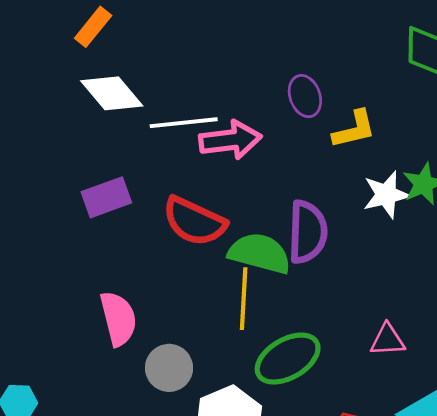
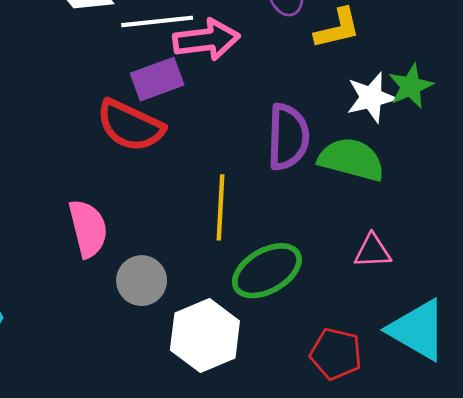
purple rectangle: (106, 197) -> (157, 79), moved
red semicircle: (194, 221) -> (130, 126), moved
green semicircle: (260, 253) -> (351, 159), moved

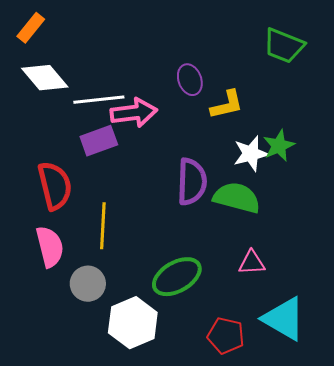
red semicircle: (130, 126) -> (55, 186), moved, turned -129
yellow line: (220, 207) -> (103, 226), moved

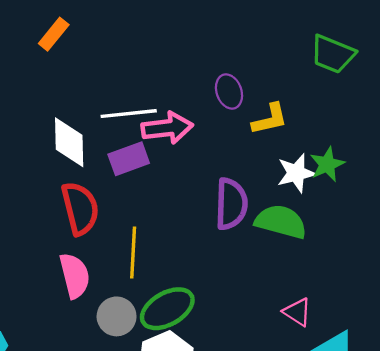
white diamond: (45, 78) -> (69, 142), moved, turned 39
pink triangle: (252, 263) -> (297, 312), moved, turned 36
green ellipse: (177, 277) -> (167, 309), moved

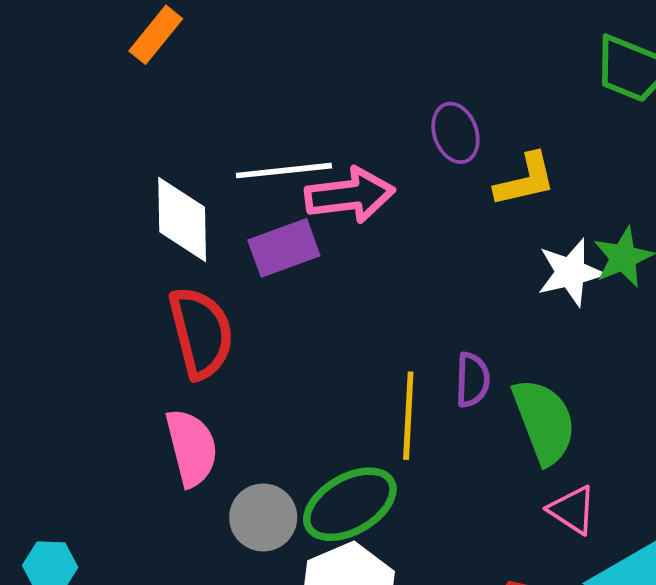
purple semicircle: (231, 204) -> (472, 380), moved, size x0.6
green semicircle: (281, 222) -> (544, 421), moved, turned 54
yellow line: (133, 252) -> (408, 416), moved

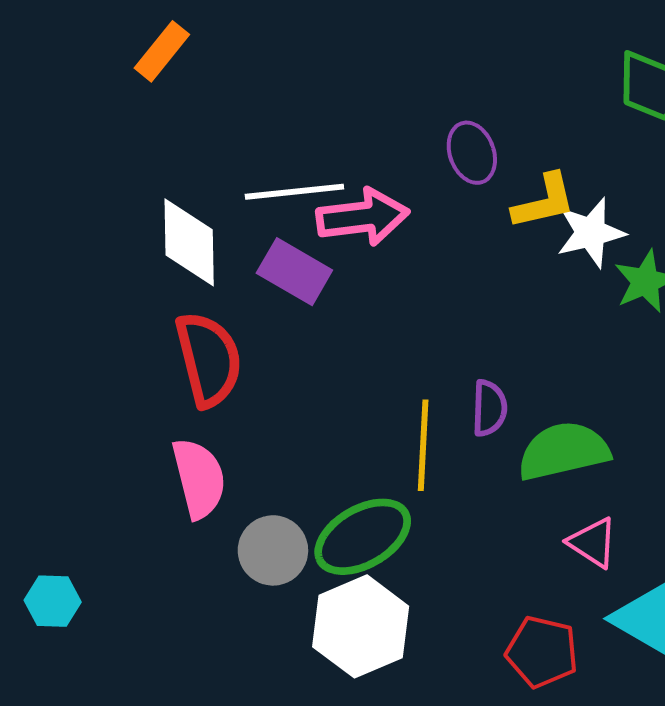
purple rectangle: (284, 248) -> (294, 272), turned 50
white star: (570, 272) -> (591, 233), moved
green semicircle: (544, 421) -> (563, 451), turned -82

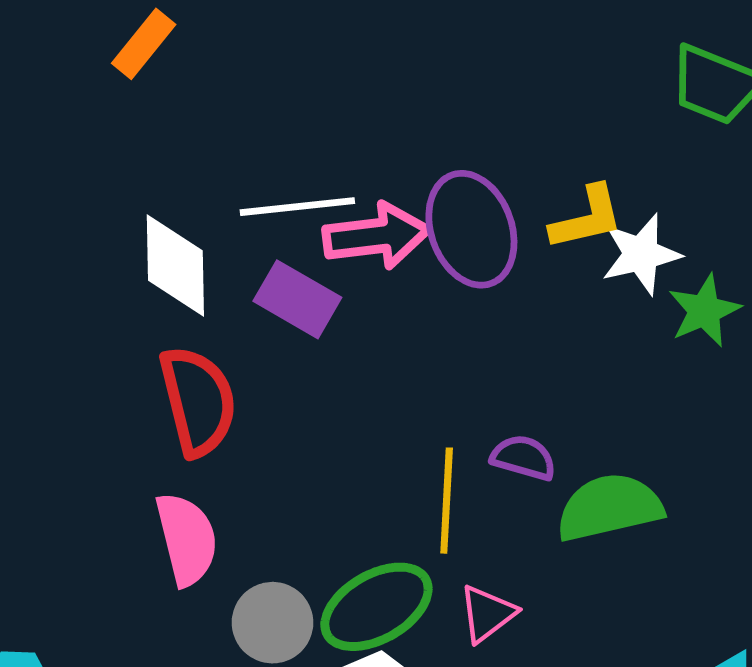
purple ellipse: (472, 153) -> (471, 229), moved, size x1.6
purple semicircle: (489, 408) -> (523, 458), turned -76
pink triangle: (593, 543) -> (487, 614), moved, turned 50

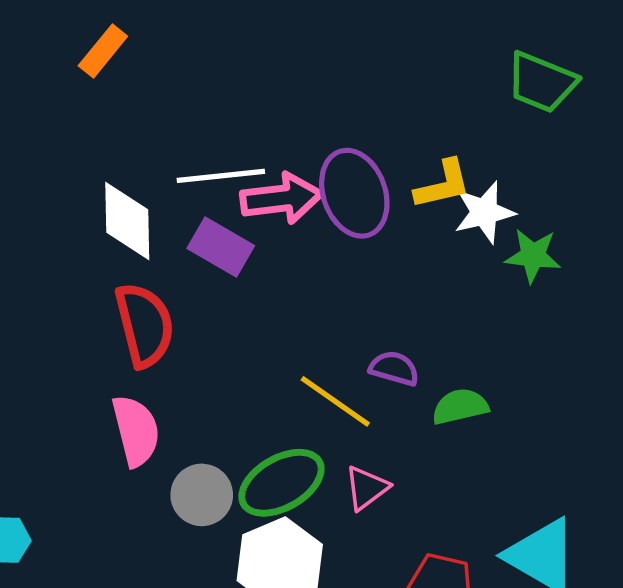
green star: (704, 311) -> (533, 256), turned 30
yellow line: (447, 501) -> (335, 401), turned -58
green semicircle: (609, 507) -> (460, 406), size x0.7

